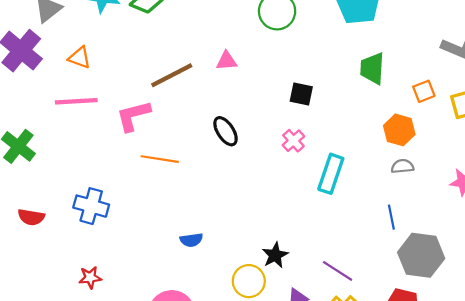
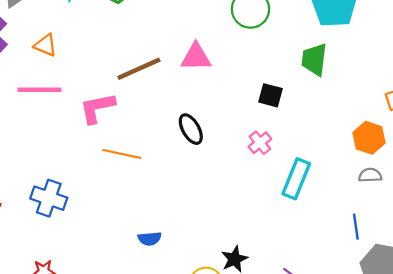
pink triangle: (227, 61) -> (196, 57), size x1.4
green trapezoid: (372, 68) -> (314, 60), moved

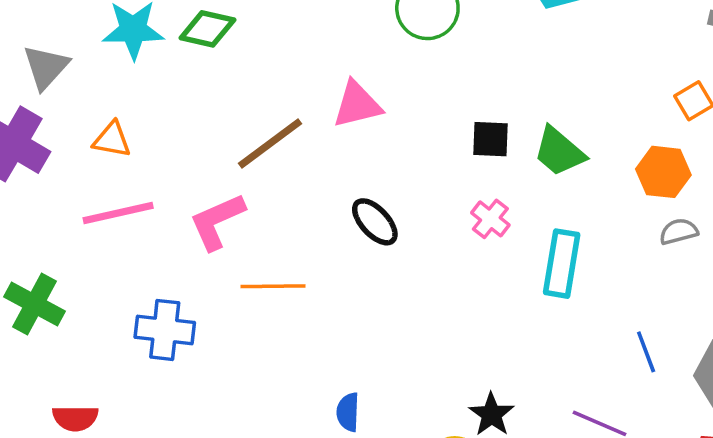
green trapezoid: (314, 60) -> (559, 152), moved, turned -44
blue cross: (49, 198) -> (165, 330), moved
blue line: (356, 227) -> (646, 352), moved
blue semicircle: (150, 239) -> (348, 412), turned 110

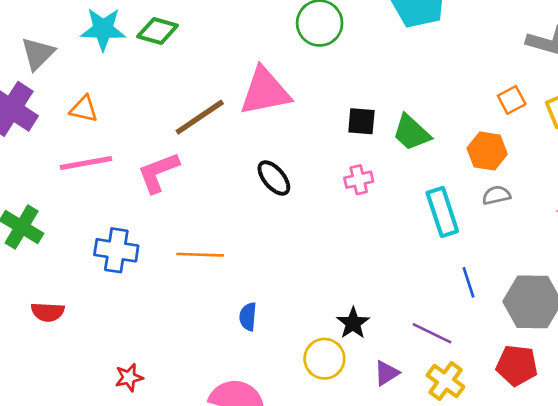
pink triangle: (357, 105) -> (265, 91), size x1.4
pink cross: (490, 219) -> (359, 180), turned 36
cyan rectangle: (562, 264) -> (442, 212), moved, turned -30
orange line: (273, 286) -> (200, 255), moved

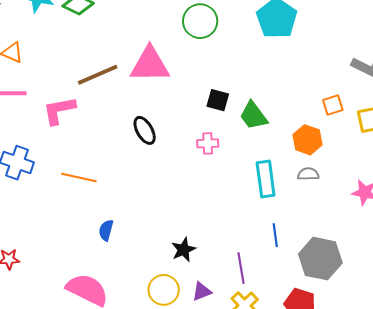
purple line: (432, 333) -> (241, 268), turned 44
yellow circle: (324, 359) -> (164, 290), moved

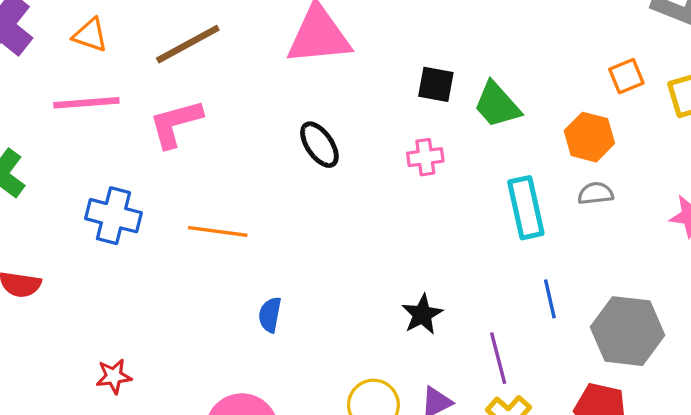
brown line: (98, 75) -> (188, 44), moved
black star: (184, 250) -> (422, 314), moved

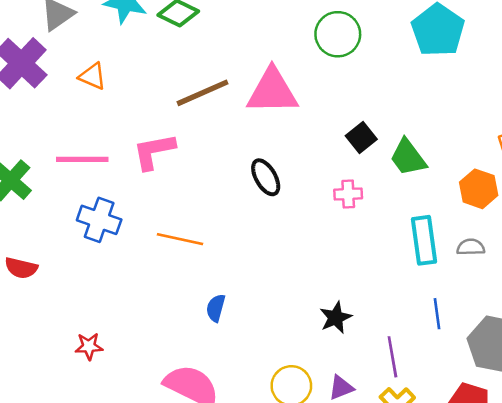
brown line: (188, 44) -> (203, 93), moved
black square: (436, 84) -> (361, 137), turned 36
pink line: (86, 103) -> (82, 159), moved
gray semicircle: (596, 193) -> (471, 247), moved

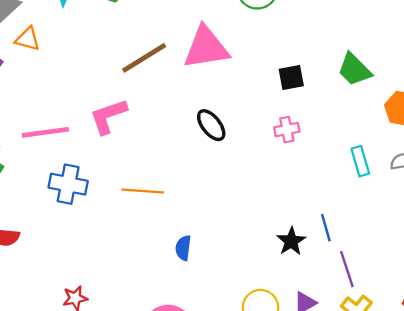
orange triangle: (92, 76) -> (28, 39), moved
black square: (361, 137) -> (291, 77), turned 36
green trapezoid: (408, 157) -> (354, 70), moved
cyan rectangle: (424, 240) -> (360, 161), size x0.7
blue line: (437, 314) -> (326, 228), moved

